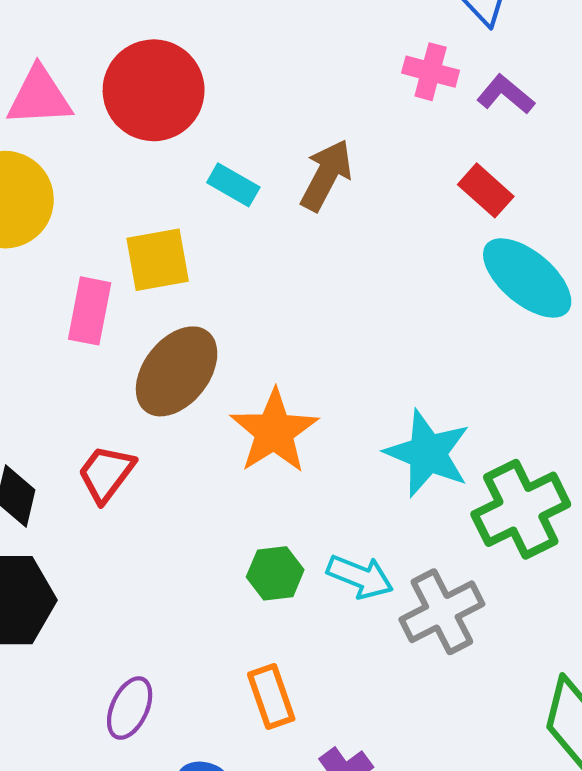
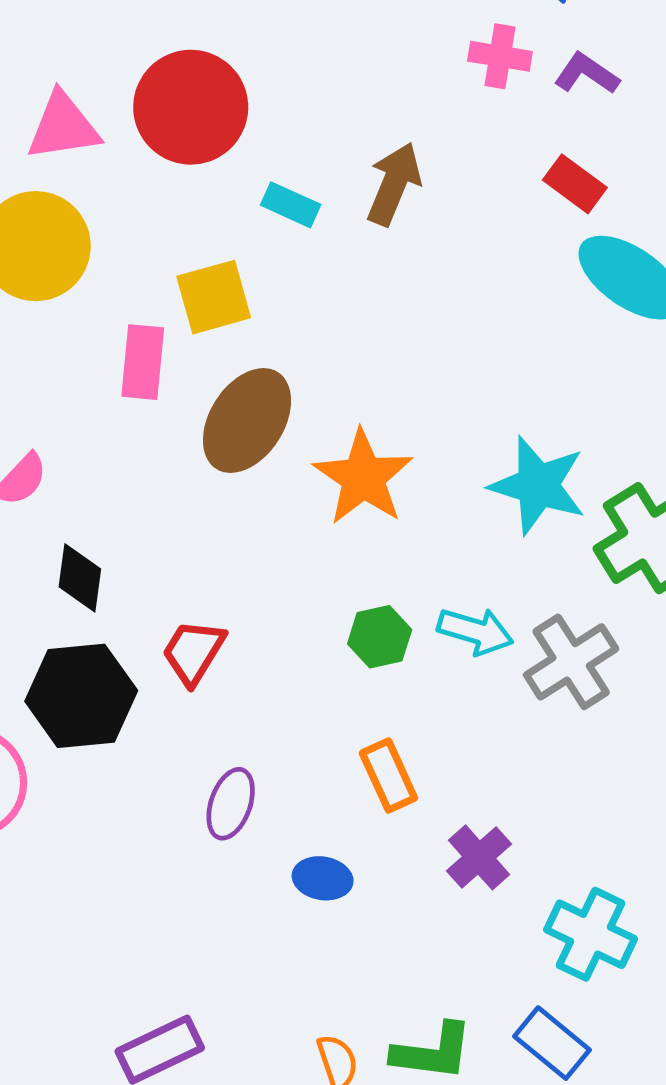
red trapezoid: (106, 474) -> (193, 652), moved

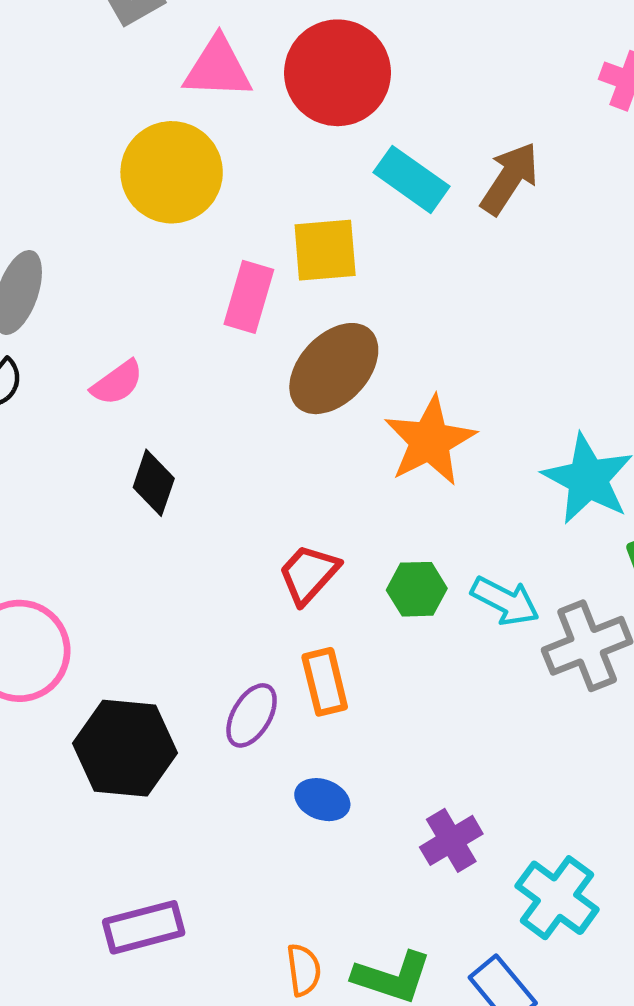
cyan rectangle: (291, 205) -> (411, 179), size x1.4
red trapezoid: (193, 652) -> (309, 574), moved
black hexagon: (81, 696) -> (125, 748), moved
orange rectangle: (388, 775) -> (325, 682), moved
purple cross: (479, 857) -> (451, 840), moved

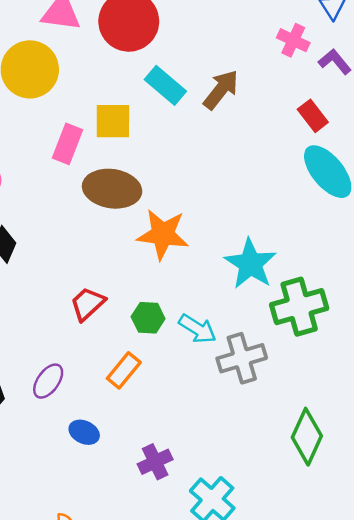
brown ellipse: (334, 369) -> (112, 189), turned 50
orange star: (430, 441) -> (163, 234), turned 30
orange rectangle: (325, 682) -> (124, 370), moved, turned 48

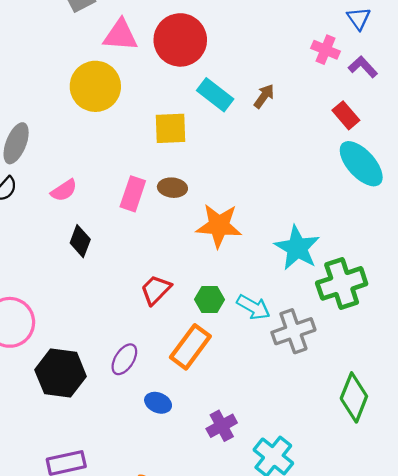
brown arrow: (221, 90) -> (264, 96), size x0.7
pink rectangle: (67, 144) -> (133, 194), moved
brown ellipse: (112, 189) -> (172, 188), size x0.6
orange rectangle: (124, 370) -> (190, 347), size x1.4

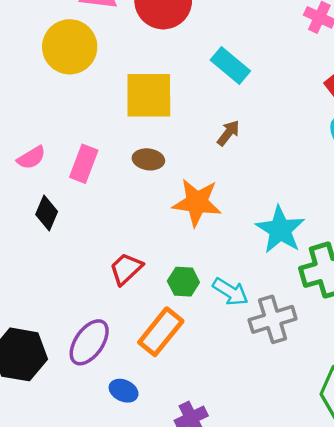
cyan rectangle: (215, 95) -> (230, 66), moved
brown arrow: (264, 96) -> (228, 133), moved
yellow square: (170, 128) -> (149, 95), size x1.4
pink rectangle: (133, 194) -> (84, 164), moved
purple ellipse: (124, 359) -> (89, 342), size x1.4

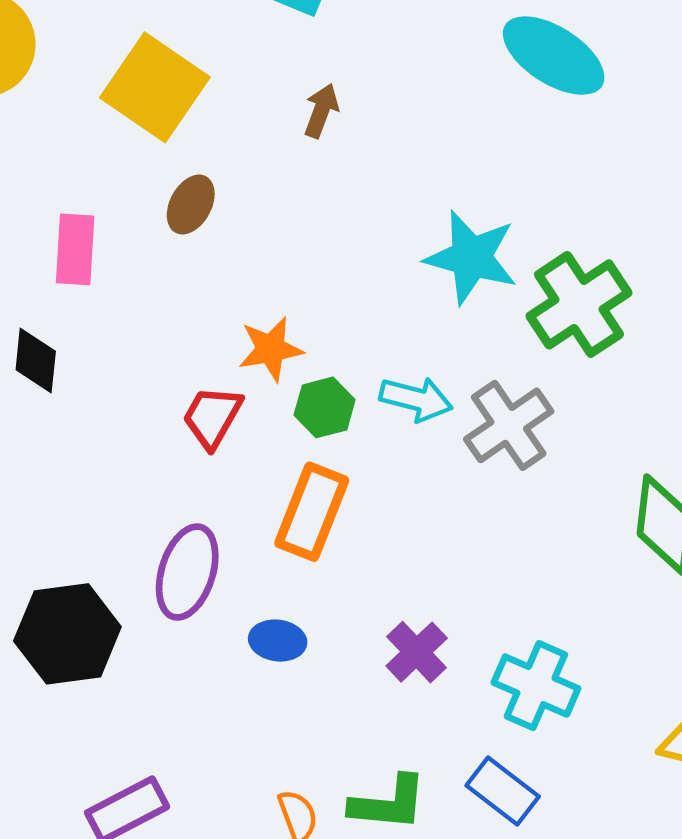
yellow square: (149, 95) -> (155, 87), turned -38
brown ellipse: (148, 159) -> (191, 205), turned -52
orange star: (197, 202) -> (271, 349), moved, size x0.7

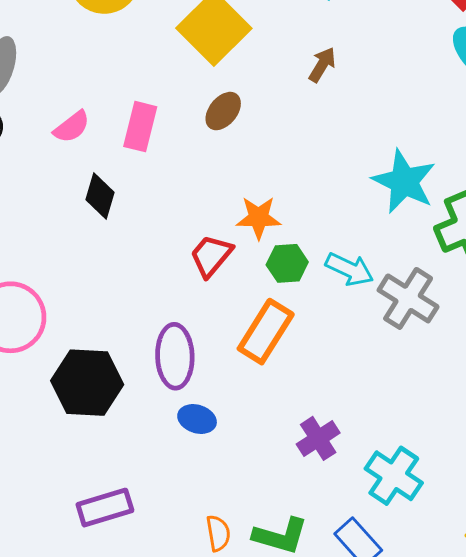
gray cross: (509, 425) -> (408, 298), turned -34
purple ellipse: (187, 572) -> (175, 356), turned -30
blue ellipse: (278, 641) -> (197, 419), moved

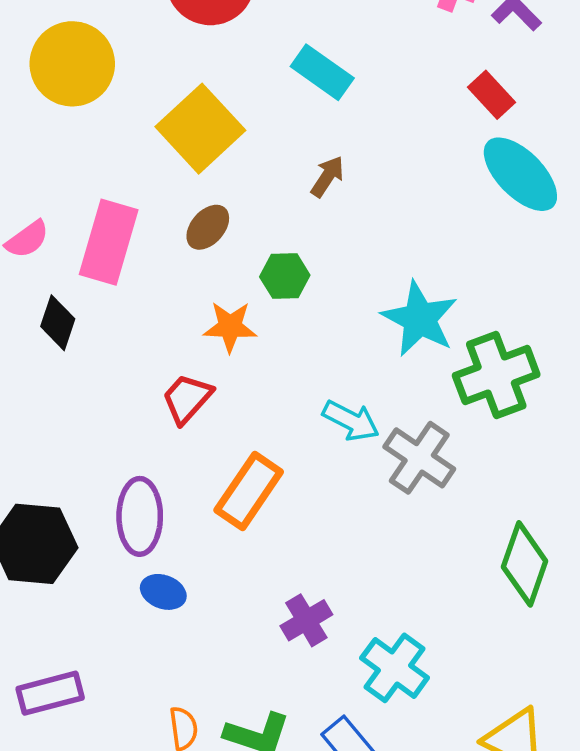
pink rectangle: (140, 127) -> (109, 242), size x1.4
orange star: (259, 218) -> (230, 327), moved
green hexagon: (287, 263) -> (285, 276), moved

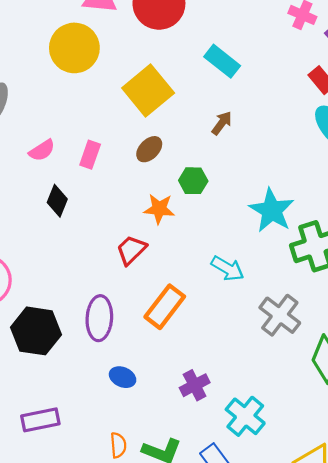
pink rectangle: (109, 242) -> (90, 155), size x0.6
gray cross: (419, 458) -> (280, 315), moved
blue ellipse: (163, 592) -> (123, 377), moved

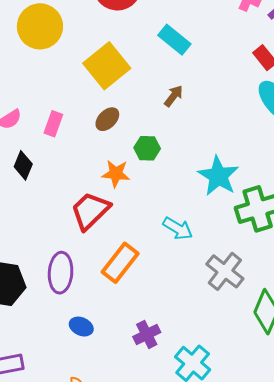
red trapezoid: (131, 250) -> (90, 211), size x1.4

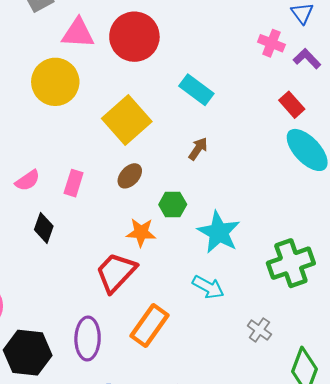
cyan star: (218, 176) -> (219, 232), moved
gray cross: (225, 271) -> (259, 330), size x0.6

